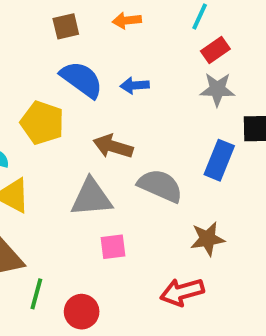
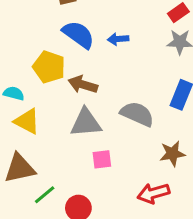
brown arrow: (113, 146) -> (83, 85), moved
green line: (36, 294) -> (45, 195), turned 35

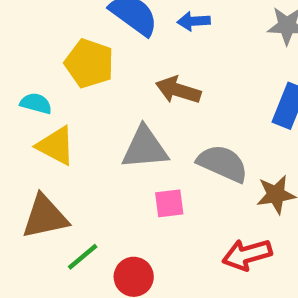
brown arrow: (83, 85) -> (178, 90), moved
gray semicircle: (137, 114) -> (223, 163), moved

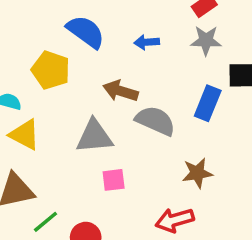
blue arrow: (194, 21) -> (147, 42), moved
gray semicircle: (223, 163) -> (155, 121), moved

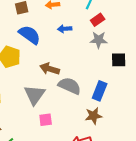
blue arrow: (147, 42) -> (65, 29), moved
blue rectangle: (208, 103) -> (100, 91), moved
gray triangle: (94, 136) -> (35, 95), turned -50

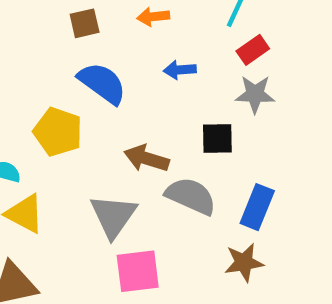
black square: (119, 60) -> (217, 138), moved
pink square: (46, 120) -> (138, 271), size x1.5

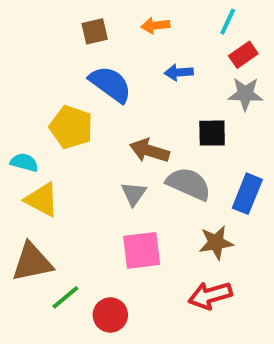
gray triangle: (113, 216) -> (134, 194), moved, size x0.6
brown star: (244, 262) -> (216, 243), moved

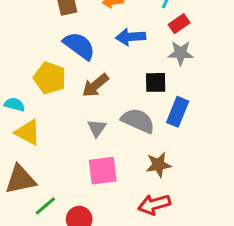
blue arrow: (179, 72) -> (131, 37), size x1.4
brown arrow: (149, 151) -> (95, 85), moved, turned -56
blue rectangle: (247, 194) -> (178, 112), moved

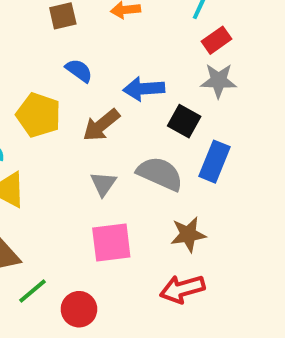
blue arrow: (131, 37) -> (144, 89), moved
blue semicircle: (79, 46) -> (79, 71), size x0.6
black square: (156, 82) -> (184, 121), turned 30

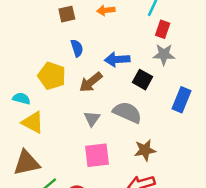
red rectangle: (217, 40) -> (163, 29), turned -36
blue semicircle: (79, 71) -> (77, 48), turned 36
blue rectangle: (215, 162) -> (181, 100), moved

